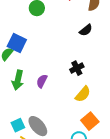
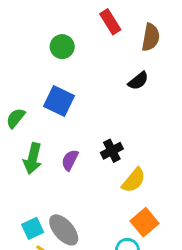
blue square: (17, 43) -> (59, 101), moved
black cross: (77, 68) -> (112, 151), moved

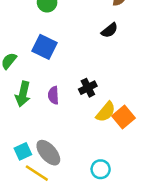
purple semicircle: (70, 160) -> (53, 95), turned -30
orange square: (144, 222) -> (124, 117), moved

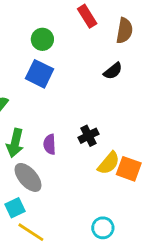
blue square: (45, 47) -> (40, 74), moved
orange square: (124, 117) -> (129, 169), turned -30
gray ellipse: (48, 153) -> (28, 177), moved

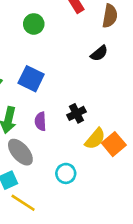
blue square: (40, 74) -> (31, 79), moved
orange square: (129, 169) -> (114, 144), turned 30
cyan circle: (103, 228) -> (66, 173), moved

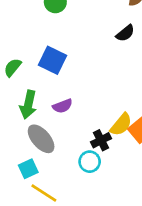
black cross: (76, 113) -> (101, 140), moved
purple semicircle: (40, 121) -> (62, 106), turned -108

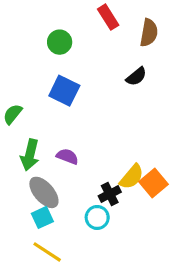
blue square: (52, 60) -> (64, 91), moved
purple semicircle: (62, 106) -> (67, 156), turned -138
cyan square: (28, 169) -> (42, 217), moved

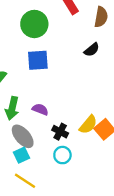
green circle: (60, 42) -> (34, 24), size x1.5
blue square: (64, 91) -> (38, 60), turned -30
black cross: (110, 194) -> (60, 132), moved, turned -35

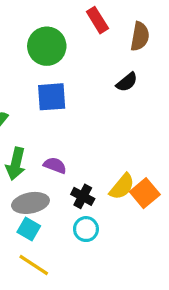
gray ellipse: (23, 136) -> (30, 203), turned -60
cyan square: (21, 155) -> (29, 229), turned -35

